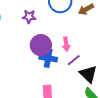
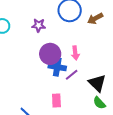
purple line: (74, 60) -> (72, 75), moved

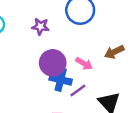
brown arrow: (95, 18) -> (114, 52), moved
pink arrow: (75, 53) -> (84, 64), turned -56

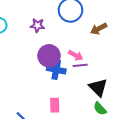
brown arrow: (114, 52) -> (99, 29), moved
purple line: (78, 90) -> (80, 65), moved, turned 32

